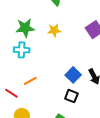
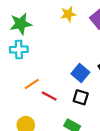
yellow star: (54, 30) -> (68, 14), moved
red line: (11, 93) -> (49, 96), moved

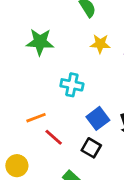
cyan cross: (19, 49) -> (72, 85), moved

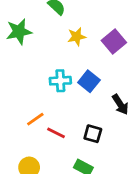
green star: (40, 42) -> (19, 32), moved
blue square: (98, 118) -> (89, 81), moved

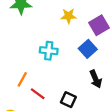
blue square: (89, 81) -> (88, 49), moved
orange line: (35, 119) -> (22, 79), turned -35

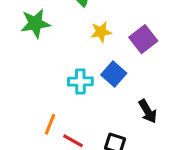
blue square: (88, 49) -> (114, 74), moved

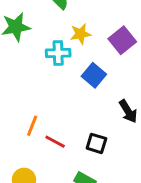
cyan cross: (80, 81) -> (58, 53), moved

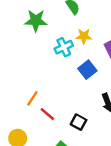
cyan cross: (58, 53) -> (64, 47), turned -36

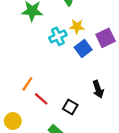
blue square: (87, 70) -> (83, 48), moved

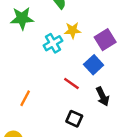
blue square: (83, 48) -> (94, 65), moved
red line: (41, 99) -> (71, 84), moved

